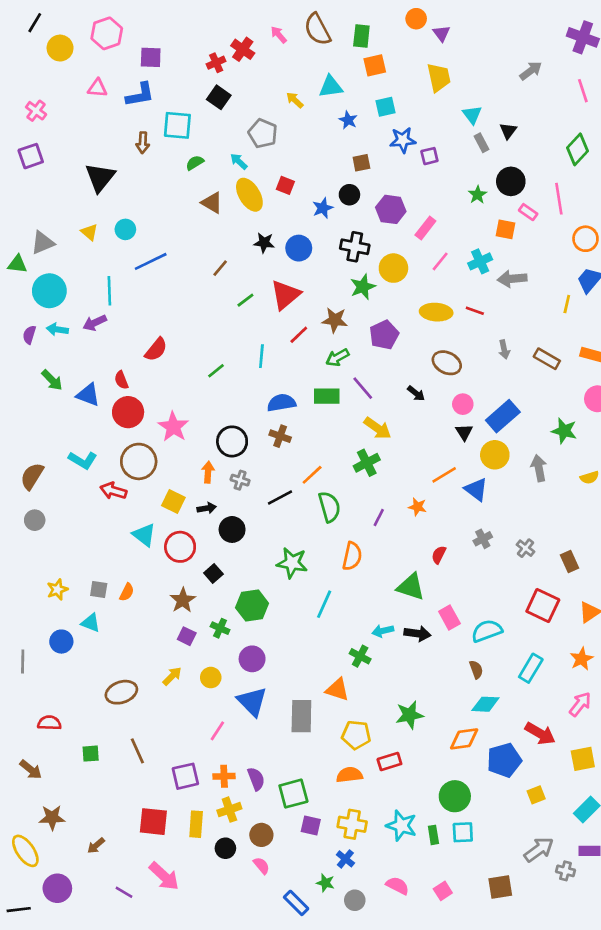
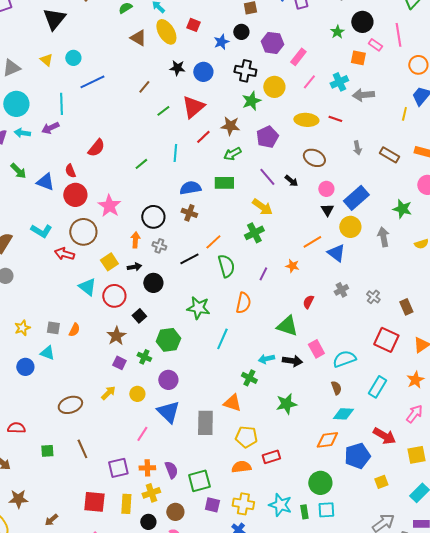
purple line: (363, 388) -> (267, 177), moved
yellow square: (173, 501) -> (109, 262), turned 30
green star: (409, 715) -> (286, 404), moved

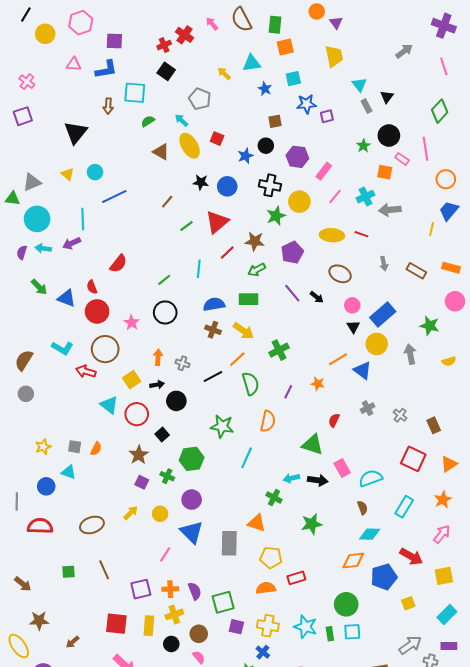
pink star: (109, 206) -> (132, 323), size x0.7
yellow arrow: (262, 207) -> (243, 331), moved
black circle: (153, 217) -> (165, 312), moved
red semicircle: (16, 428) -> (40, 526), moved, size x1.4

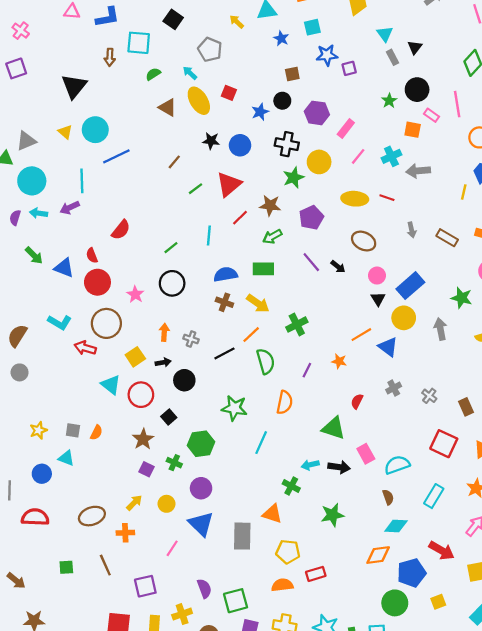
cyan circle: (95, 172) -> (95, 130), size x1.5
orange cross: (170, 589) -> (125, 533), moved
green circle: (346, 604) -> (395, 603), moved

